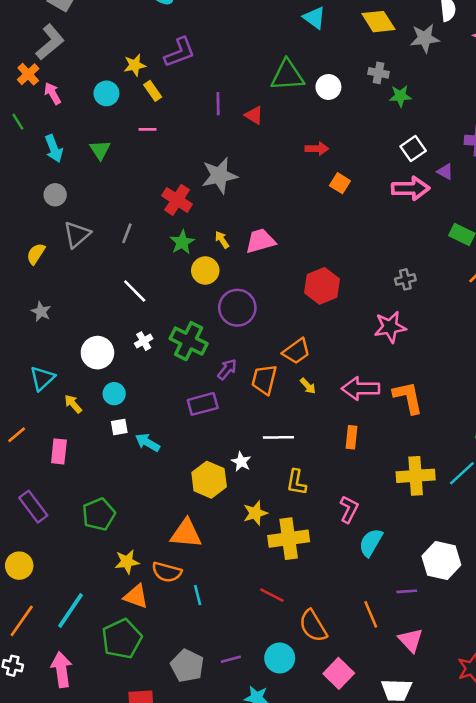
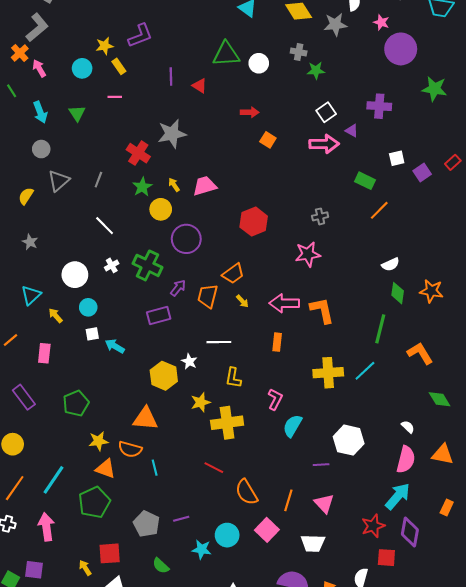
orange line: (371, 614) -> (288, 500), moved, turned 40
cyan circle: (280, 658) -> (227, 535), moved

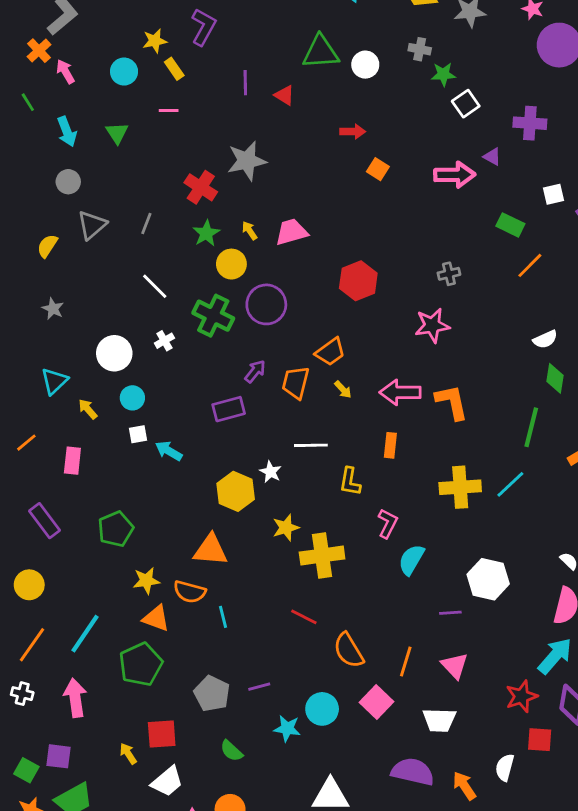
purple L-shape: (140, 36) -> (204, 27), turned -40
white square: (326, 112) -> (466, 104), moved
green cross: (147, 265) -> (213, 316), moved
yellow L-shape: (233, 378) -> (350, 482), moved

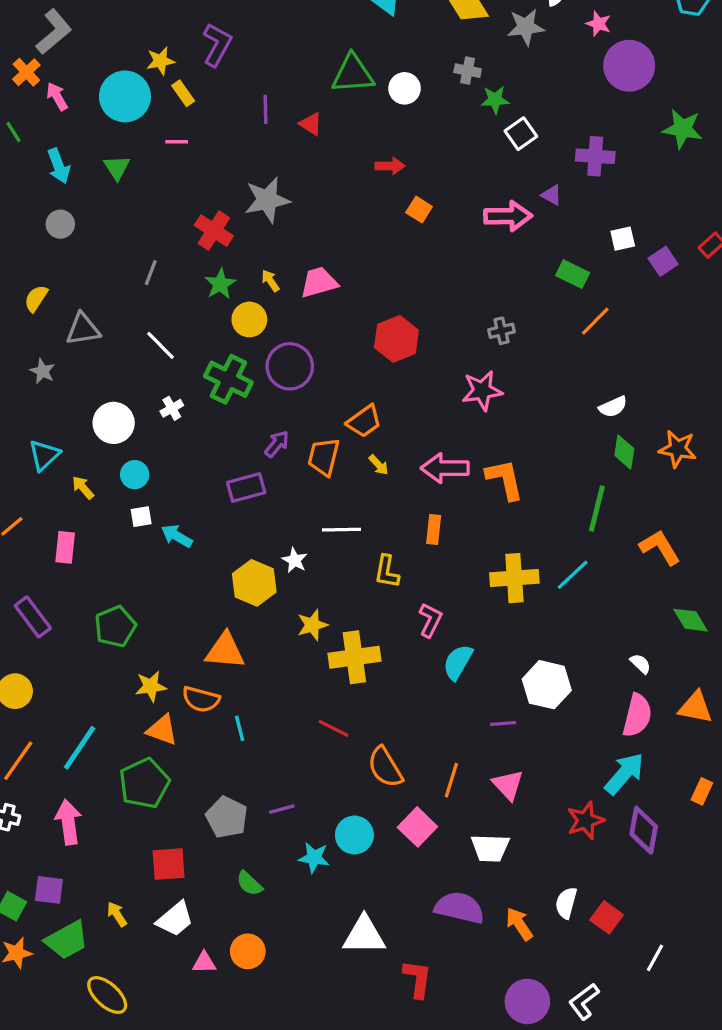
cyan circle: (124, 72) -> (125, 96), size x1.6
gray triangle: (92, 225) -> (83, 329), moved, turned 32
red square: (540, 740) -> (607, 917), moved, turned 32
yellow arrow: (128, 754) -> (117, 914), moved

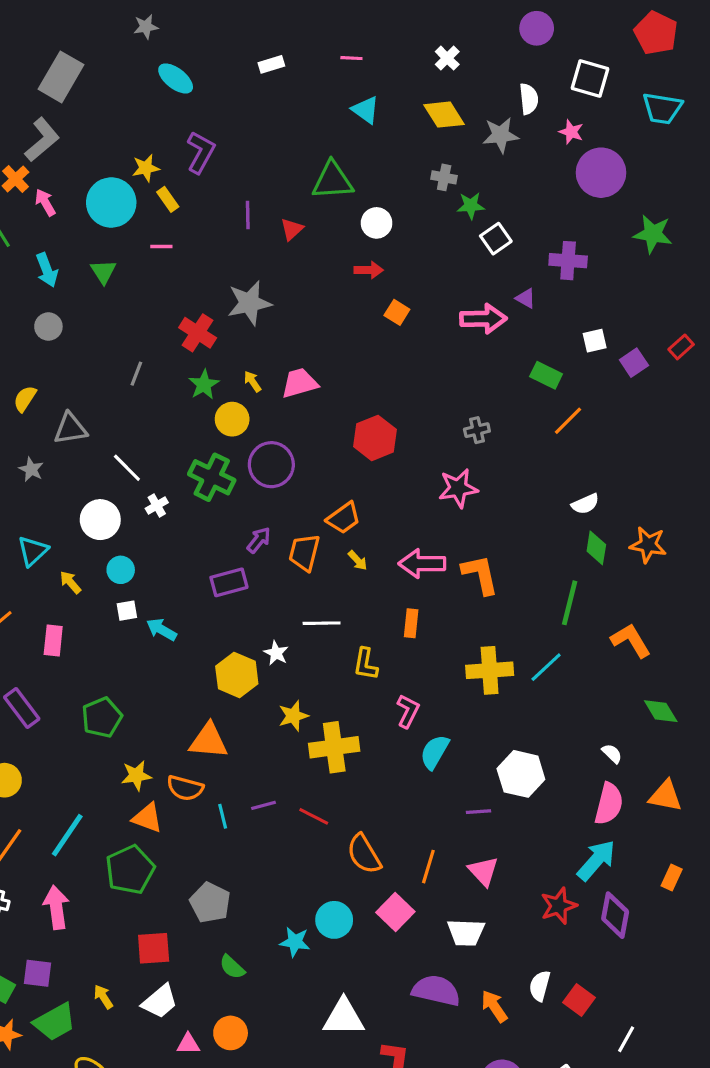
white circle: (405, 88) -> (377, 223), moved
red triangle: (311, 124) -> (292, 229), turned 45
white line: (160, 345) -> (127, 468), moved
purple line: (282, 809) -> (263, 805), moved

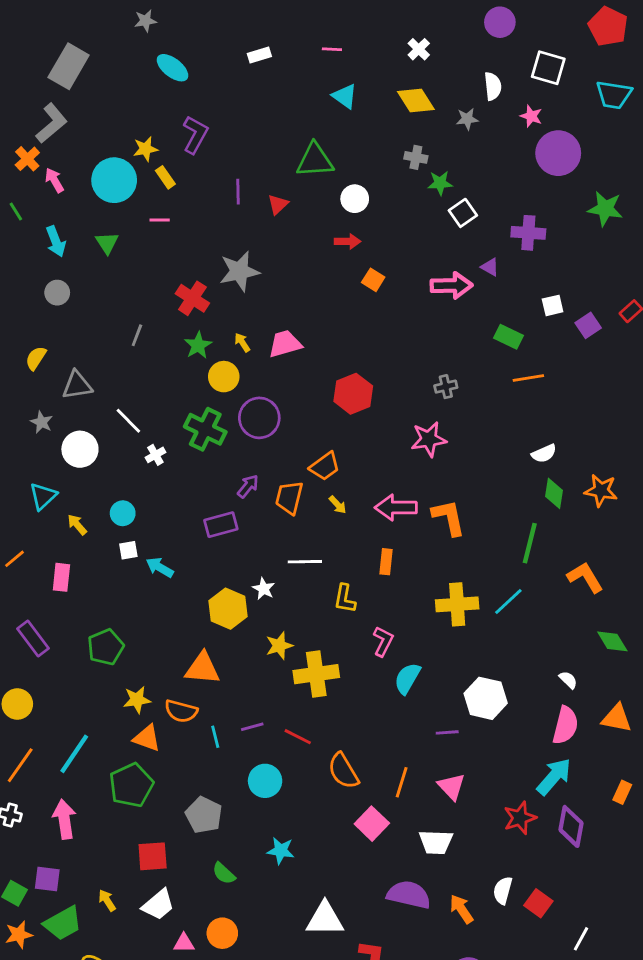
gray star: (501, 135) -> (467, 119), size x0.7
orange line: (568, 421) -> (528, 378), turned 36
white circle: (100, 520) -> (80, 449), moved
cyan circle: (334, 920) -> (265, 781), moved

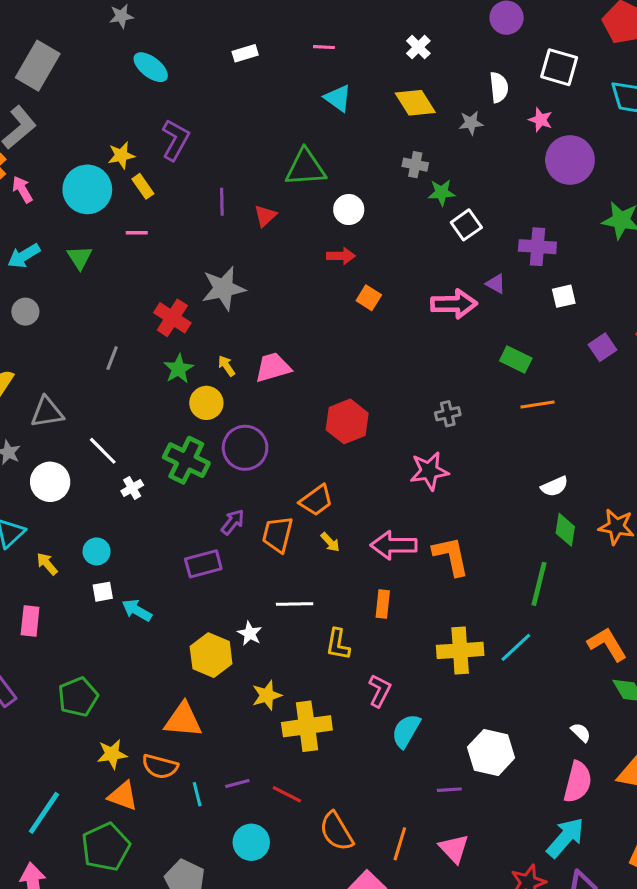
cyan arrow: (56, 241) -> (24, 256), turned 80
white square: (553, 305) -> (564, 296), moved
orange L-shape: (585, 577) -> (607, 644), moved

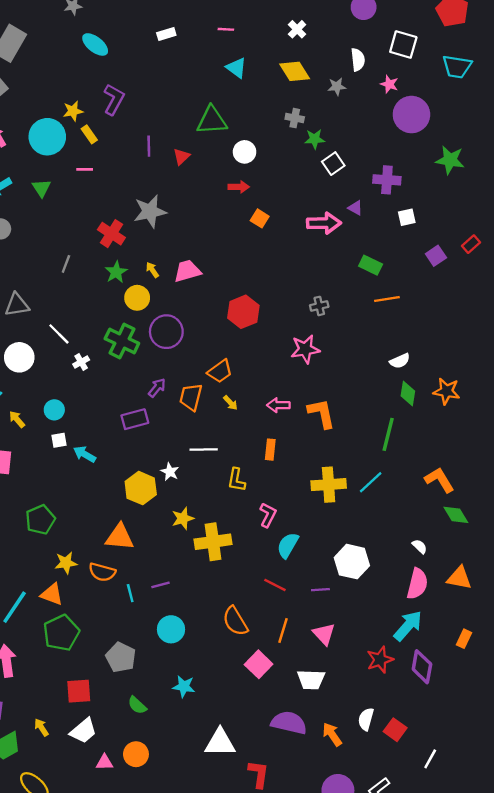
pink arrow: (394, 545) -> (278, 405), size x0.7
red line: (287, 794) -> (275, 585), moved
orange triangle: (123, 796) -> (52, 594), moved

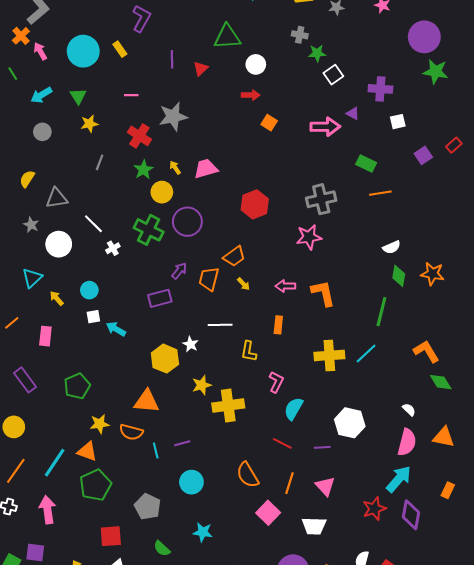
yellow star: (73, 111) -> (89, 124), moved
purple circle: (411, 115) -> (424, 37), moved
pink line: (85, 169) -> (131, 95), moved
gray cross: (319, 306) -> (321, 199), size x1.8

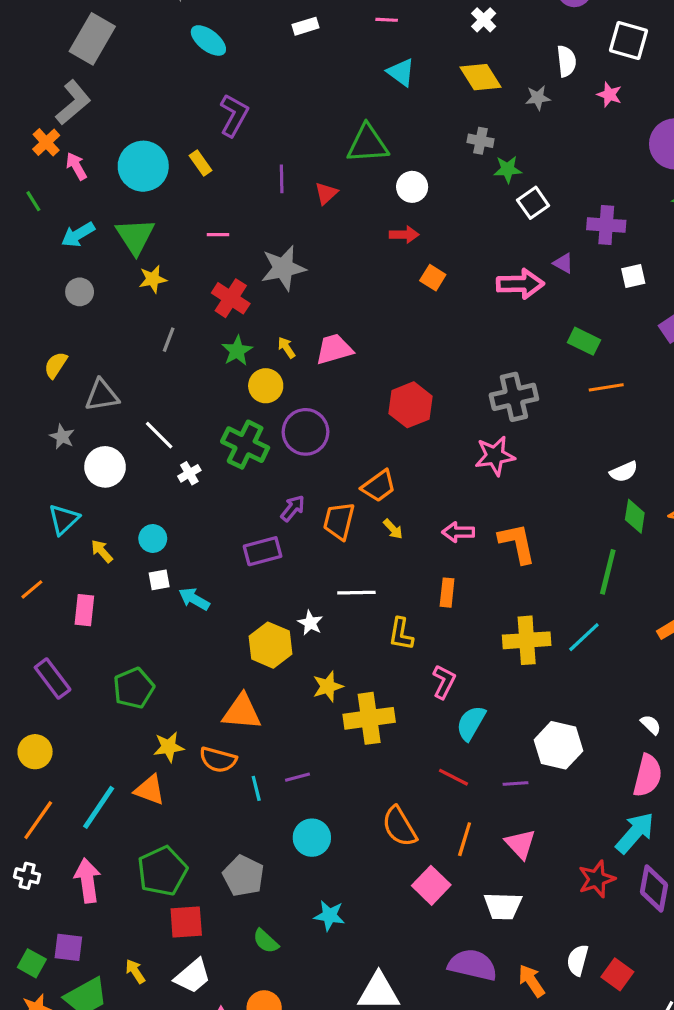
green triangle: (78, 96) -> (135, 236), size x1.5
green pentagon: (95, 485) -> (162, 871), moved

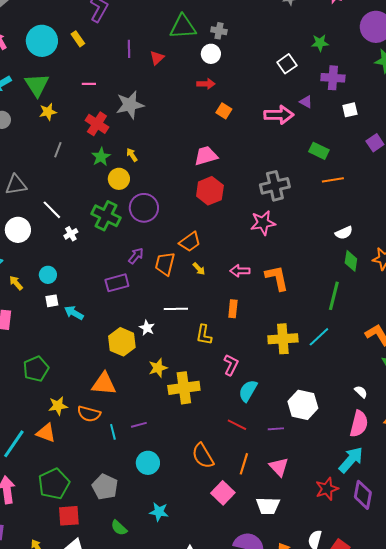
gray cross: (481, 141) -> (219, 31), moved
green star: (508, 169) -> (320, 43), moved
pink trapezoid: (334, 349) -> (206, 156), moved

